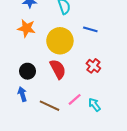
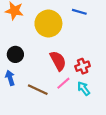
red cross: (93, 66) -> (83, 66), moved, turned 32
red semicircle: (58, 69) -> (58, 61), moved

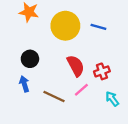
blue line: (79, 12) -> (98, 27), moved
cyan arrow: (84, 89) -> (112, 99), moved

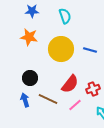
red semicircle: (76, 66) -> (70, 84), turned 66
brown line: (54, 97) -> (48, 99), moved

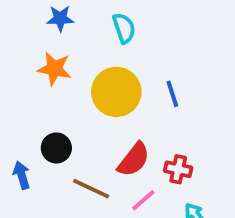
blue line: (90, 50) -> (172, 94), turned 56
red cross: (93, 89) -> (178, 169), turned 32
blue arrow: (25, 100) -> (22, 175), moved

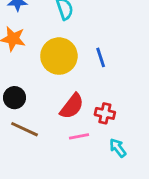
brown line: (91, 189) -> (25, 129), moved
pink line: (143, 200) -> (79, 136), turned 30

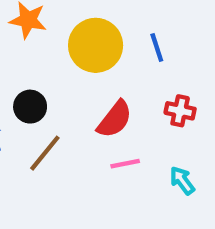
red cross: (105, 113) -> (180, 111), moved
brown line: (25, 129) -> (45, 153), turned -76

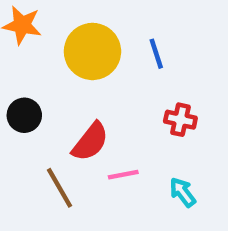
red semicircle: (115, 119) -> (90, 142), moved
brown line: (45, 153) -> (59, 188), moved, turned -69

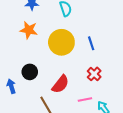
red cross: (180, 120) -> (94, 74), moved, turned 32
pink line: (123, 175) -> (85, 100), moved

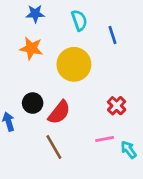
blue line: (91, 43) -> (113, 35), moved
red semicircle: (60, 84) -> (59, 112), moved

